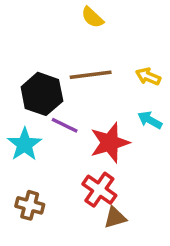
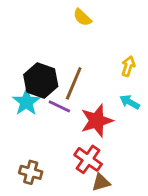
brown line: (91, 75) -> (74, 83), moved, turned -60
yellow arrow: (148, 76) -> (128, 66), turned 84
cyan star: (25, 144) -> (26, 102), moved

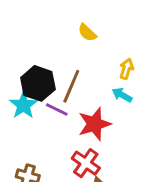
yellow semicircle: (82, 17) -> (87, 33), moved
cyan arrow: (130, 102) -> (122, 95), moved

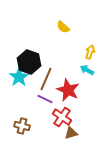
brown line: (71, 86) -> (46, 79), moved
purple line: (57, 109) -> (45, 99), moved
red star: (94, 124) -> (68, 90), turned -30

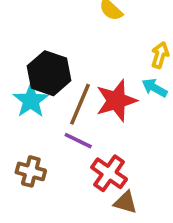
red star: (68, 90) -> (116, 101), moved, turned 30
brown cross: (22, 126) -> (31, 171), moved
brown triangle: (71, 133) -> (125, 202), turned 32

